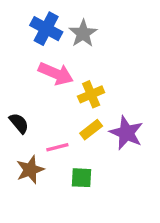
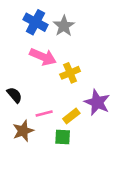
yellow rectangle: (91, 130) -> (71, 116), moved

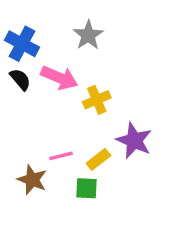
blue cross: (35, 22) -> (22, 44), moved
black semicircle: (15, 95) -> (20, 79), moved
brown star: (23, 131) -> (32, 180), turned -30

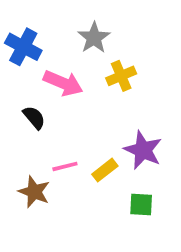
black semicircle: (20, 79) -> (34, 117), moved
yellow cross: (97, 100) -> (121, 76), moved
green square: (87, 188) -> (141, 204), moved

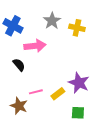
yellow cross: (121, 76) -> (77, 28), moved, turned 35
pink arrow: (63, 83) -> (35, 46), turned -30

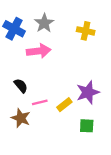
gray star: (52, 21) -> (44, 23), moved
black semicircle: (19, 65) -> (21, 86), moved
purple star: (79, 83) -> (88, 92), turned 30

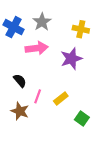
purple star: (88, 92) -> (71, 59), moved
pink line: (40, 102) -> (38, 96), turned -56
green square: (87, 126) -> (82, 118), turned 32

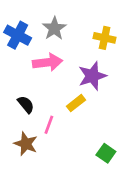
yellow rectangle: (61, 99) -> (76, 103), moved

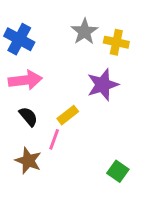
gray star: (54, 28) -> (84, 32), moved
pink arrow: (48, 62) -> (25, 80), moved
yellow rectangle: (76, 103) -> (68, 115), moved

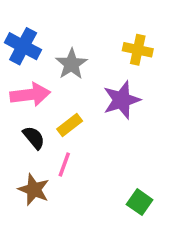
gray star: (84, 32) -> (71, 64), moved
yellow rectangle: (68, 115) -> (70, 125), moved

